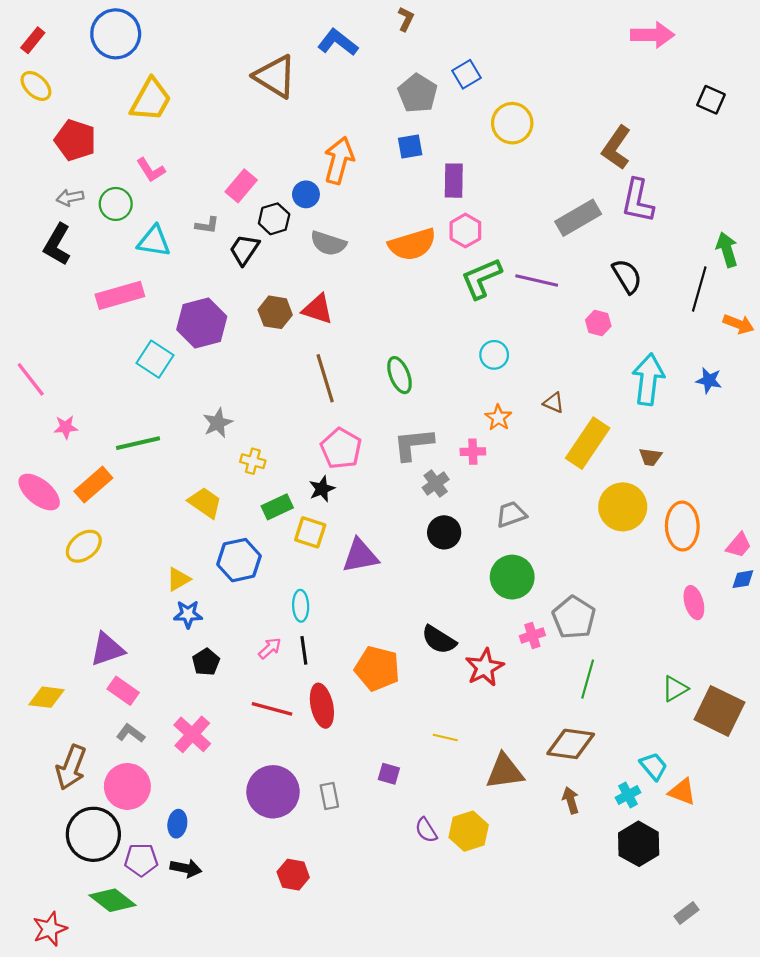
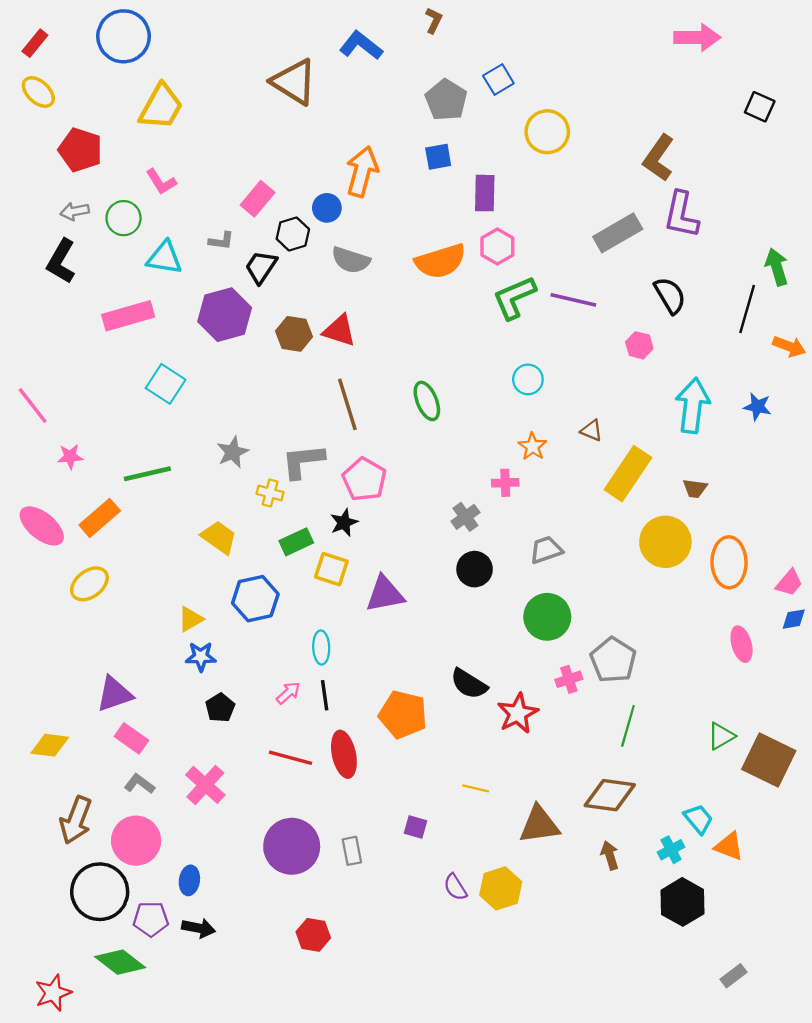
purple hexagon: (202, 323) -> (225, 315), moved
gray L-shape: (413, 444) -> (303, 461), moved

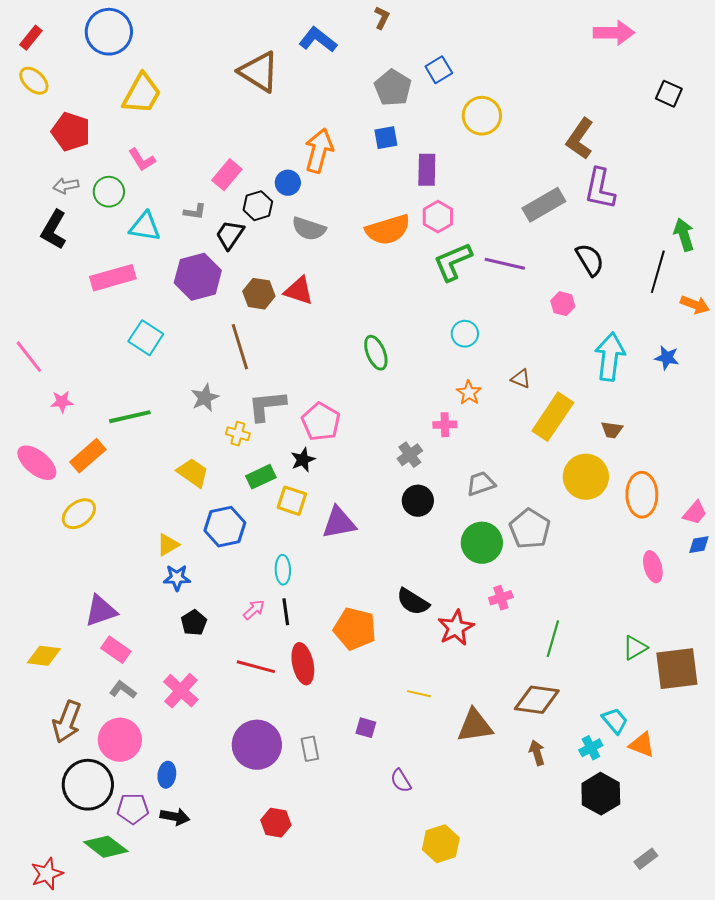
brown line: (347, 404) -> (240, 347), moved
gray pentagon: (613, 660) -> (530, 529), moved
brown square: (769, 760) -> (677, 669), turned -33
yellow hexagon: (501, 888) -> (441, 844), moved

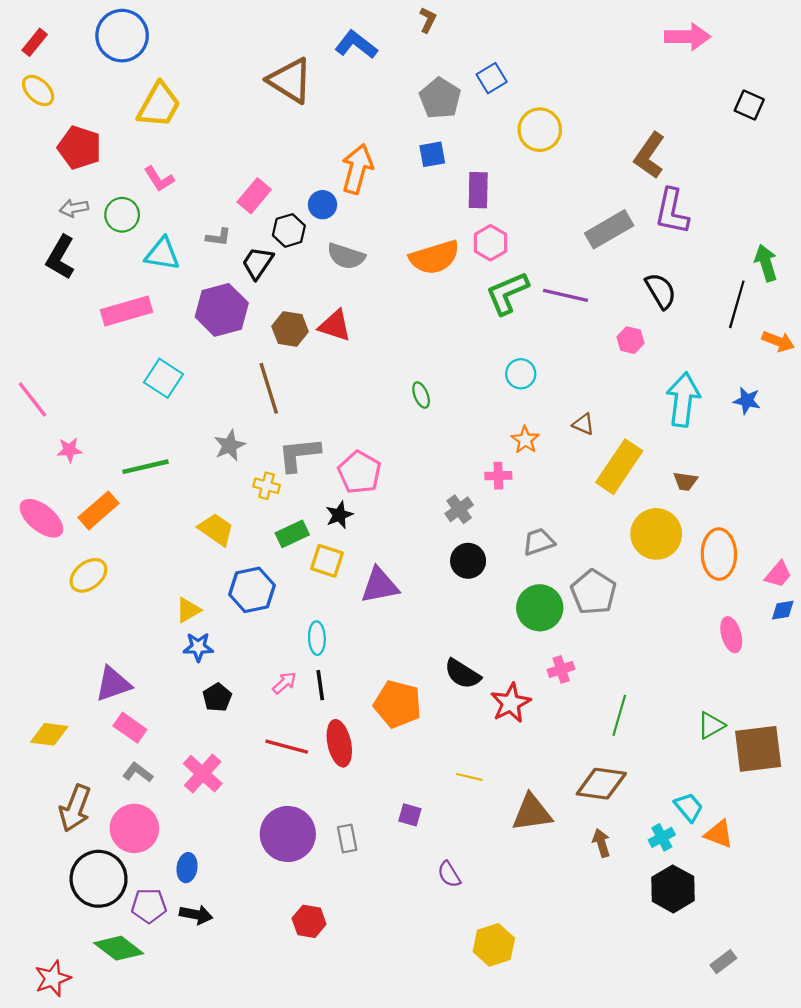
green ellipse: (376, 353) -> (421, 395), size x0.7

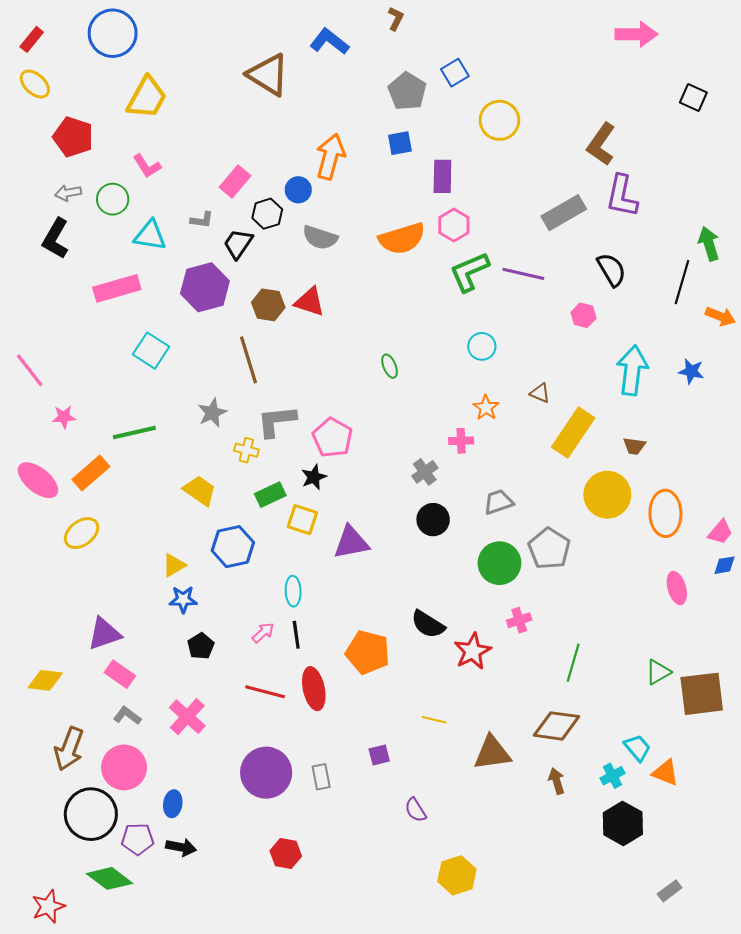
purple square: (410, 815) -> (379, 755), turned -30

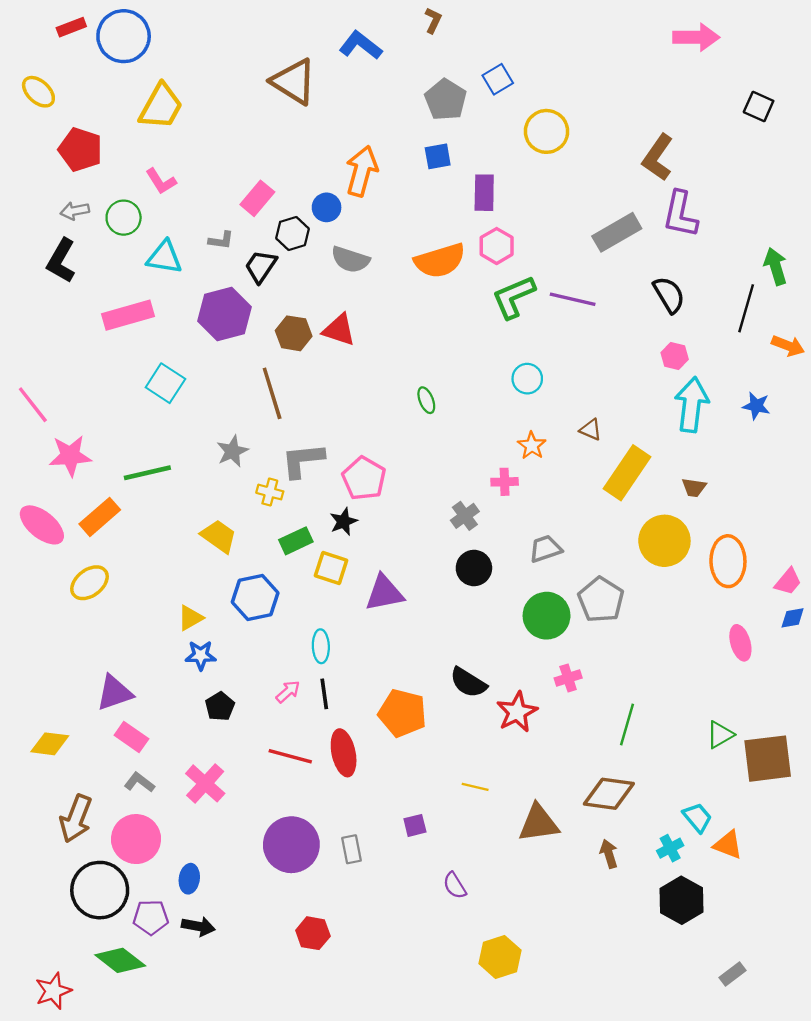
red rectangle: (32, 39) -> (71, 27), moved, turned 30
pink hexagon: (583, 315) -> (675, 356), moved
pink star: (64, 417) -> (70, 456), size x1.6

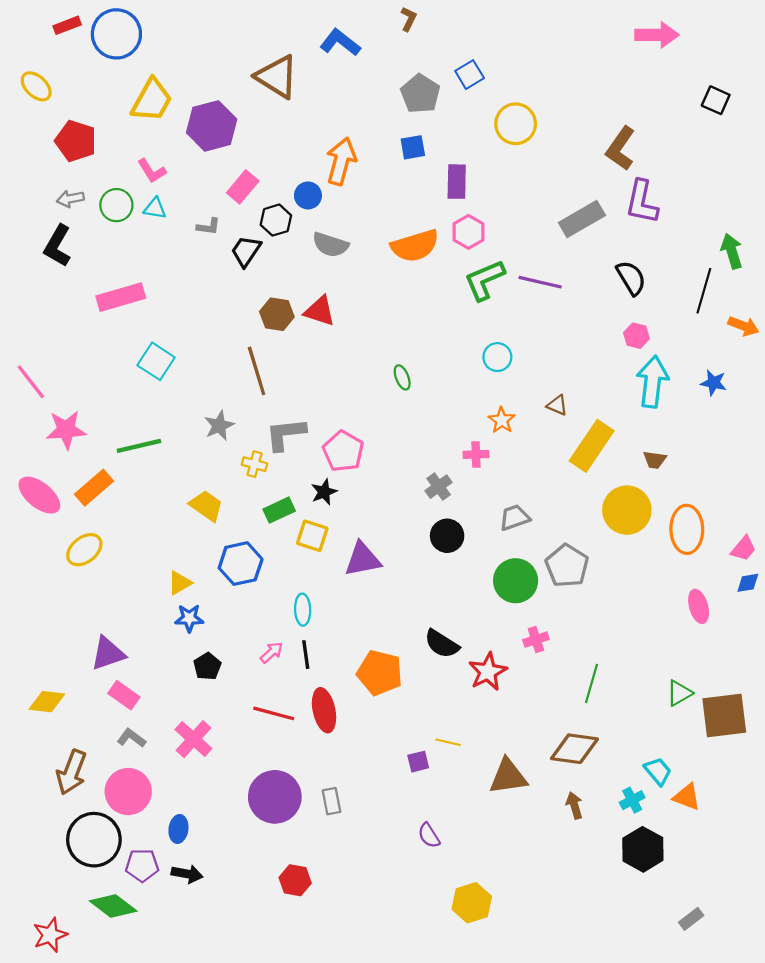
cyan triangle: (164, 257) -> (155, 208), moved, size x0.7
purple hexagon: (224, 314) -> (212, 126), moved
purple square: (415, 825) -> (418, 762), moved

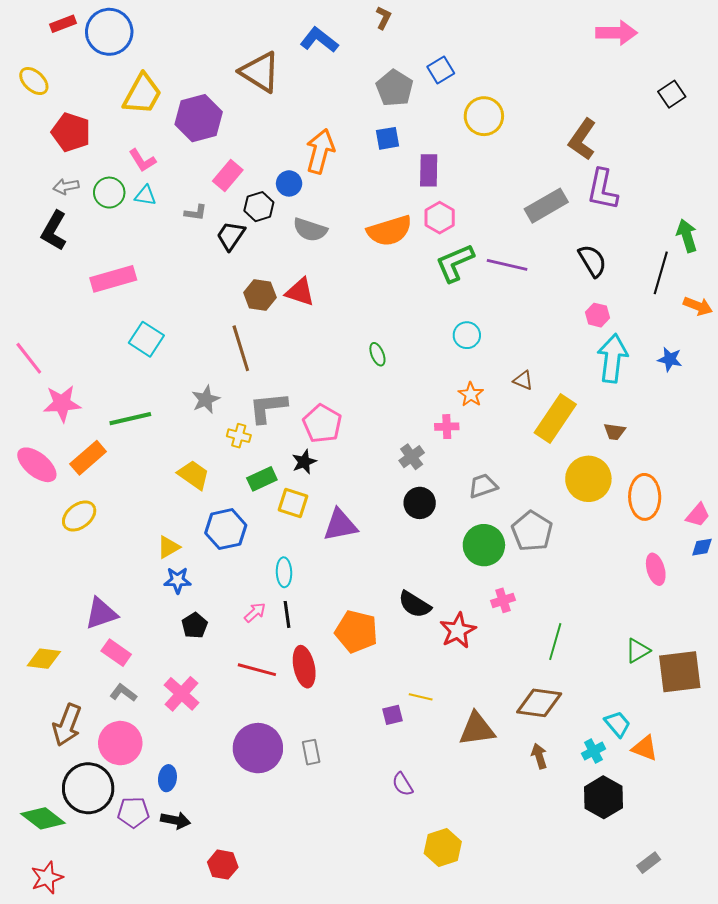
black square: (716, 100) -> (672, 94), turned 32
red hexagon: (295, 880) -> (223, 865), moved
green diamond: (113, 906) -> (43, 818), moved

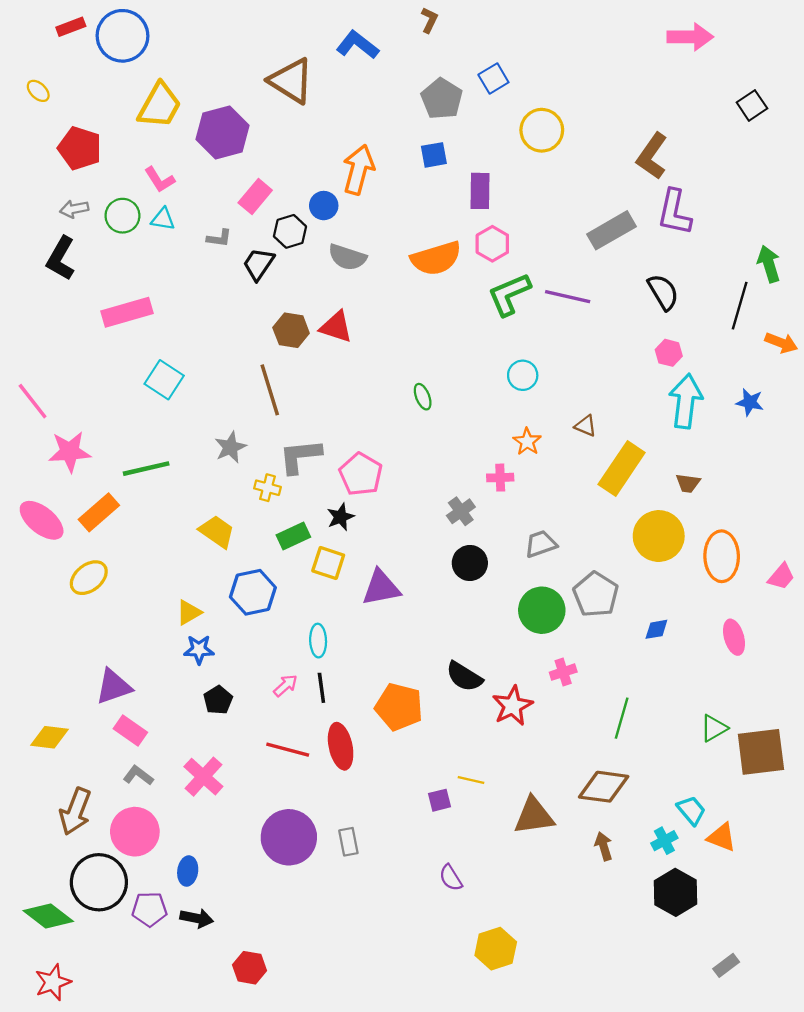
yellow ellipse: (34, 81) -> (38, 91), size x0.7
blue diamond: (702, 547) -> (656, 629), moved

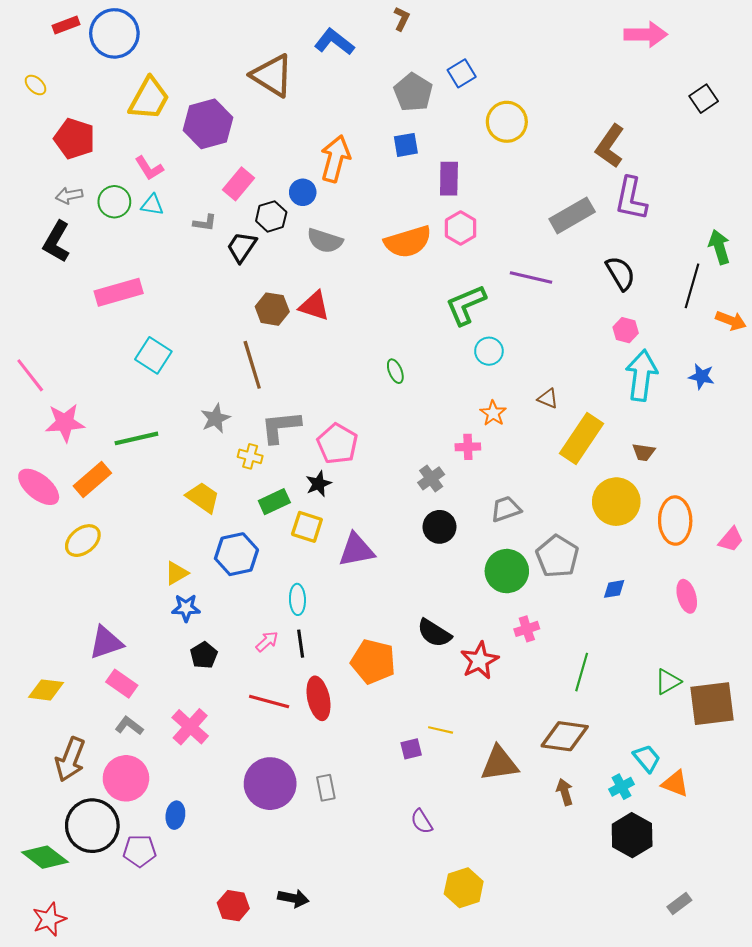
green L-shape: (509, 294) -> (466, 305), moved
black arrow: (197, 918) -> (293, 898), moved

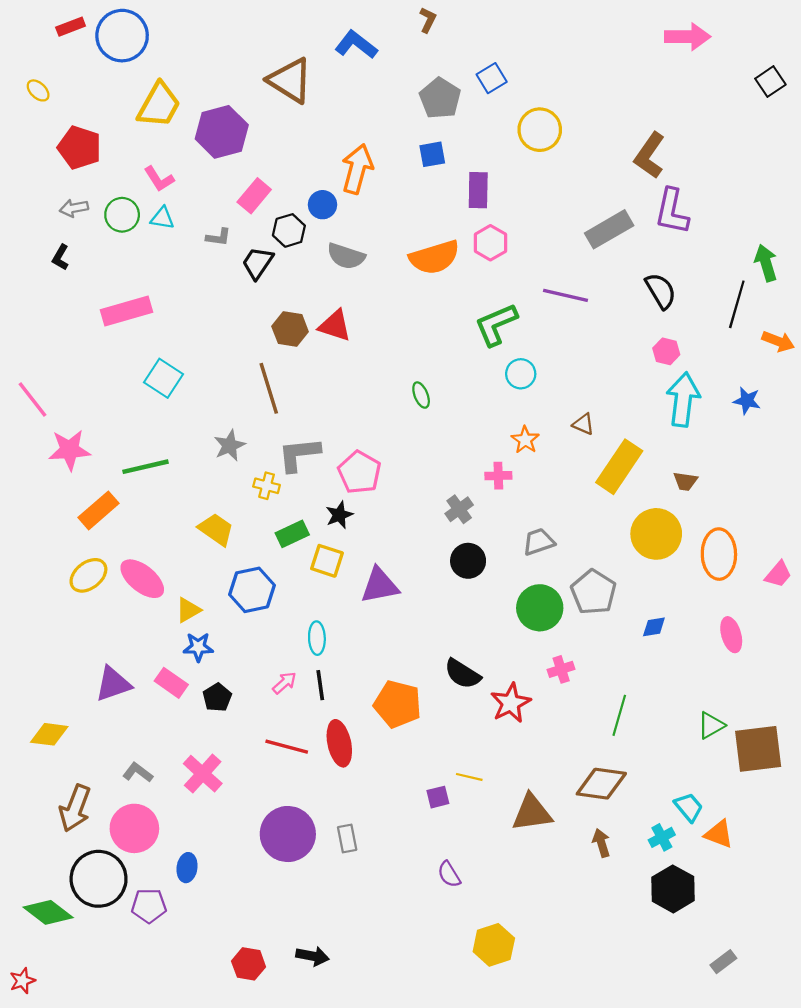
black square: (704, 99) -> (770, 82), moved
black L-shape: (57, 242) -> (60, 257), size x0.6
pink ellipse: (39, 487) -> (142, 579), moved
pink rectangle: (122, 684) -> (171, 683), moved
red star: (49, 919) -> (22, 981), moved, size x0.7

